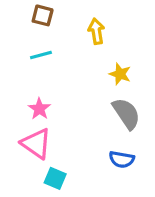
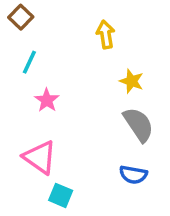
brown square: (43, 15) -> (21, 17), moved, turned 30
cyan line: (41, 55) -> (29, 62), moved, turned -50
pink star: (39, 109) -> (47, 100), moved

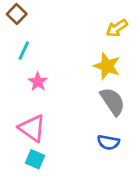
yellow arrow: (106, 34) -> (117, 28), moved, turned -115
yellow star: (132, 81) -> (107, 66), size x1.4
cyan square: (61, 195) -> (35, 159), moved

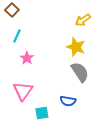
pink triangle: (32, 128) -> (23, 91), turned 30
blue semicircle: (108, 142) -> (68, 101), moved
cyan square: (35, 159) -> (42, 113), moved, turned -32

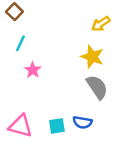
pink triangle: (23, 91) -> (20, 126), moved, turned -50
cyan square: (42, 113) -> (57, 126), moved

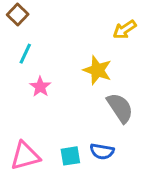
yellow star: (92, 57) -> (97, 70), moved
pink triangle: (20, 126) -> (25, 156), turned -30

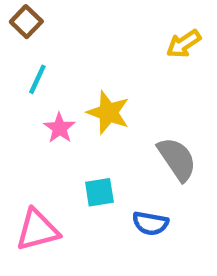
yellow star: (97, 70) -> (108, 113), moved
cyan square: (70, 156) -> (99, 192), moved

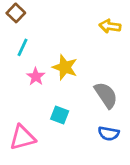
yellow arrow: (184, 44) -> (110, 26), turned 42
cyan square: (99, 192) -> (60, 115), turned 30
blue semicircle: (150, 223) -> (109, 134), moved

